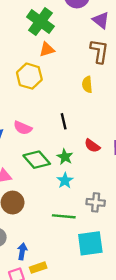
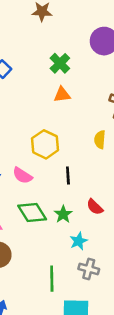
green cross: (40, 22) -> (60, 63), size x0.7
yellow hexagon: (29, 76) -> (45, 144), moved
cyan star: (65, 181) -> (79, 241), moved
green line: (64, 216) -> (52, 279), turned 75

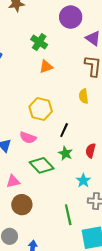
black line: (68, 176) -> (64, 130), turned 40
red semicircle: (95, 207) -> (91, 151), turned 72
green star: (63, 214) -> (65, 153), moved

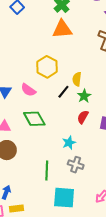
orange triangle: (46, 67) -> (62, 29), size x1.5
yellow semicircle: (84, 96) -> (77, 79), moved
green star: (65, 153) -> (84, 96), moved

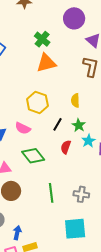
yellow semicircle: (77, 79) -> (75, 100), moved
red semicircle: (83, 117) -> (66, 147), moved
cyan star: (69, 143) -> (88, 141), moved
green line: (47, 170) -> (51, 193), moved

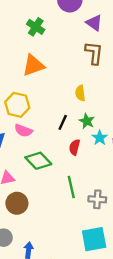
orange triangle: (46, 63) -> (33, 65), moved
yellow hexagon: (37, 102) -> (17, 105), moved
green line: (51, 193) -> (71, 187), moved

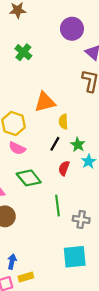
green cross: (36, 27) -> (23, 52), moved
orange triangle: (33, 65) -> (45, 102), moved
yellow semicircle: (80, 93) -> (63, 122), moved

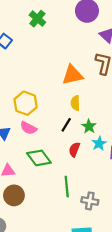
green cross: (23, 52) -> (37, 19), moved
orange triangle: (45, 102) -> (72, 75), moved

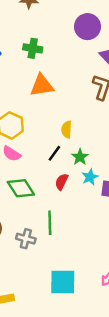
green cross: (37, 19) -> (33, 48), moved, turned -35
orange triangle: (72, 75) -> (42, 85), moved
gray cross: (90, 201) -> (26, 239), moved

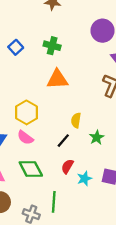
green star: (80, 157) -> (97, 137), moved
cyan star: (90, 177) -> (84, 179), moved

